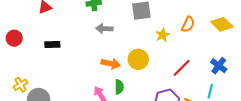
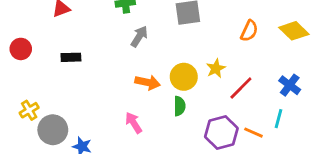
gray arrow: (104, 29) -> (139, 36), turned 119
yellow star: (163, 35) -> (216, 68), moved
green semicircle: (119, 87) -> (180, 106), moved

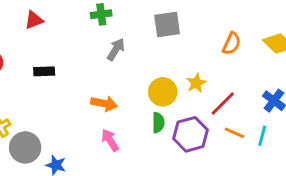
orange arrow: (148, 82) -> (104, 104), moved
purple hexagon: (221, 133) -> (190, 134), moved
orange line: (253, 133) -> (234, 133), moved

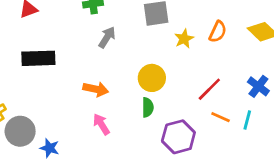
black rectangle: (44, 71) -> (38, 58), size x1.6
yellow star: (196, 83) -> (184, 39), moved
purple hexagon: (190, 134) -> (178, 137), moved

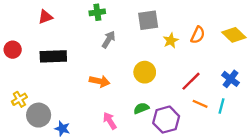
green semicircle: (148, 107) -> (141, 108), moved, turned -112
pink arrow: (101, 124) -> (110, 121), moved

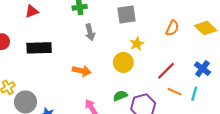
gray arrow: (109, 39) -> (90, 32), turned 133
yellow star: (171, 41) -> (137, 44), moved

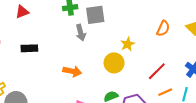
gray square: (126, 15) -> (95, 15), moved
black rectangle: (39, 48) -> (29, 48), size x0.7
orange line: (174, 92) -> (165, 92), turned -48

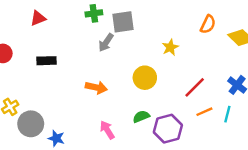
orange semicircle: (163, 28) -> (208, 24), moved
gray arrow: (81, 33) -> (106, 42), turned 49
yellow star: (128, 44) -> (170, 47), moved

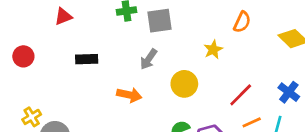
orange semicircle: (208, 24) -> (242, 22), moved
gray arrow: (106, 42) -> (149, 59), moved
black rectangle: (47, 61) -> (87, 59), moved

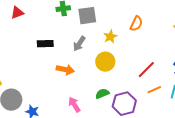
orange semicircle: (242, 22) -> (136, 24), moved
yellow star: (213, 50) -> (110, 37), moved
black rectangle: (87, 59) -> (45, 44), moved

